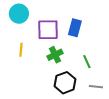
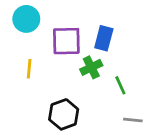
green cross: (55, 55) -> (91, 67), moved
black hexagon: (65, 83) -> (64, 114), moved

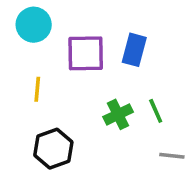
green cross: (91, 67) -> (118, 114), moved
black hexagon: (64, 114) -> (53, 149), moved

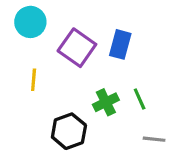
purple square: (86, 53) -> (77, 48), turned 36
black hexagon: (53, 149) -> (69, 131), moved

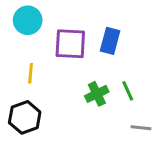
purple square: (77, 48) -> (70, 44), turned -32
black hexagon: (69, 131) -> (25, 117), moved

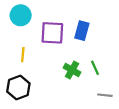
green cross: (97, 94) -> (72, 70), turned -35

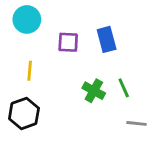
blue rectangle: (82, 31) -> (107, 39), turned -30
purple square: (52, 33) -> (68, 42), size x0.7

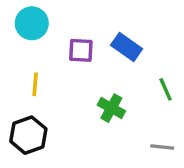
blue rectangle: (107, 39) -> (127, 47), turned -40
green line: (124, 88) -> (166, 89), moved

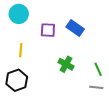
green line: (166, 89) -> (98, 69), moved

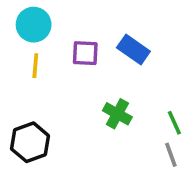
yellow line: (21, 50) -> (35, 66), moved
gray line: (96, 87) -> (171, 155), turned 64

